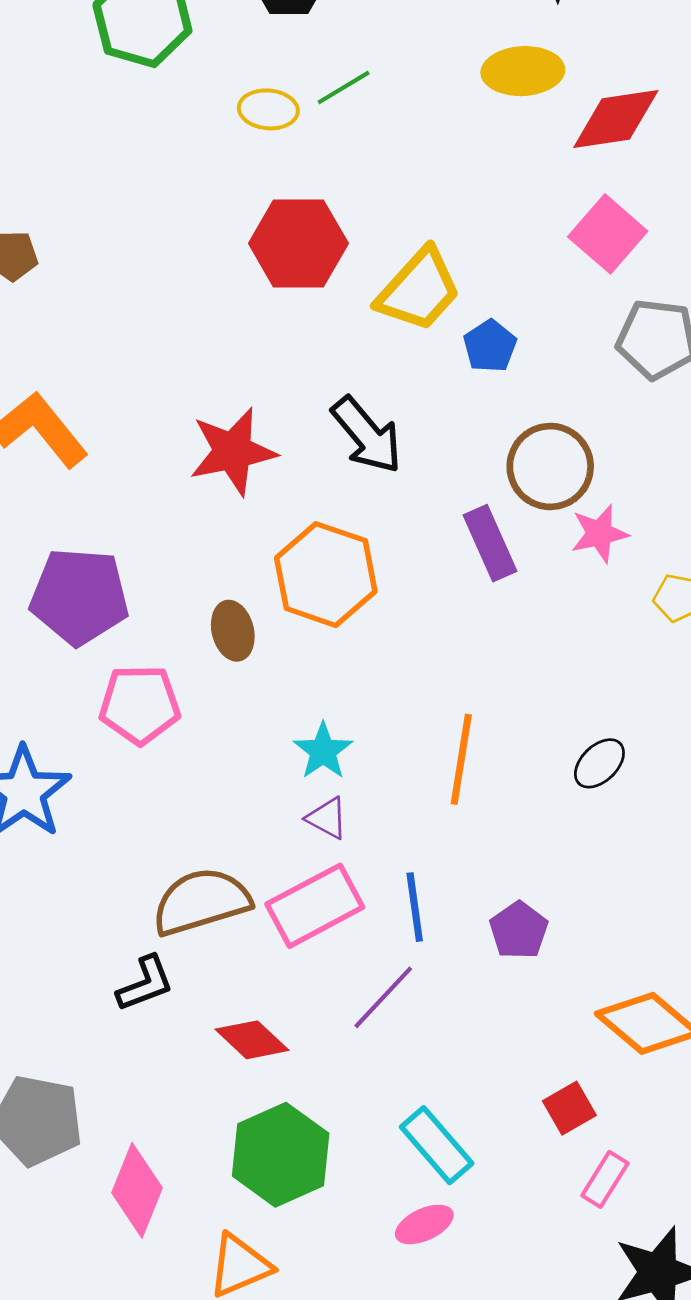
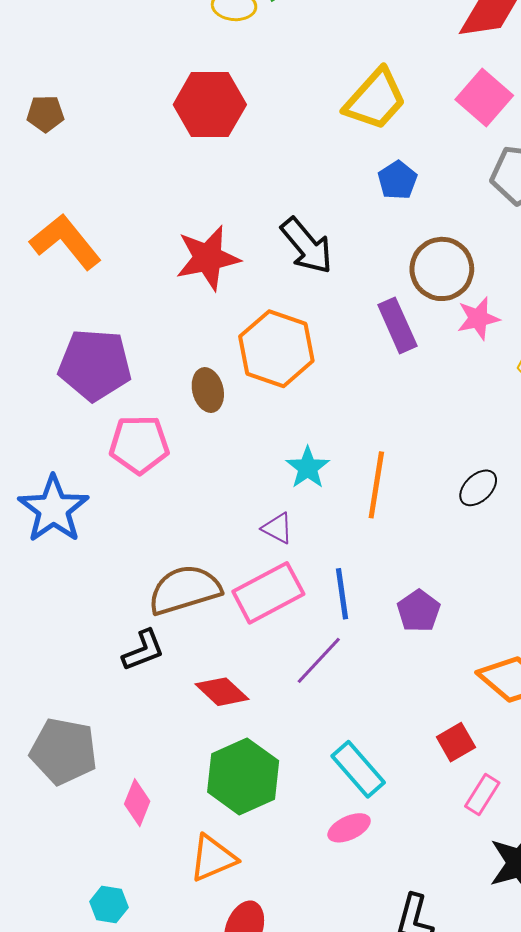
red hexagon: (298, 243) -> (210, 105), moved
yellow trapezoid: (419, 290) -> (375, 99), moved
cyan star: (323, 751) -> (308, 468), moved
pink diamond: (137, 1190) -> (137, 803), size x0.7

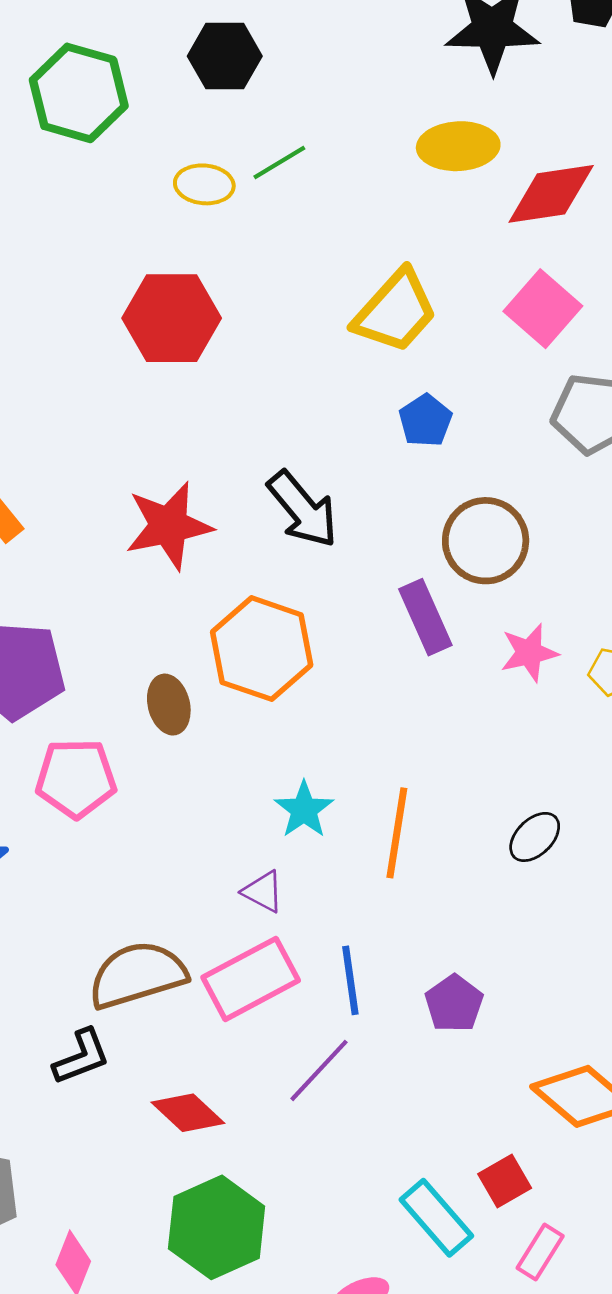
pink star: (478, 318) -> (529, 653), moved
cyan rectangle: (358, 769) -> (436, 1218), moved

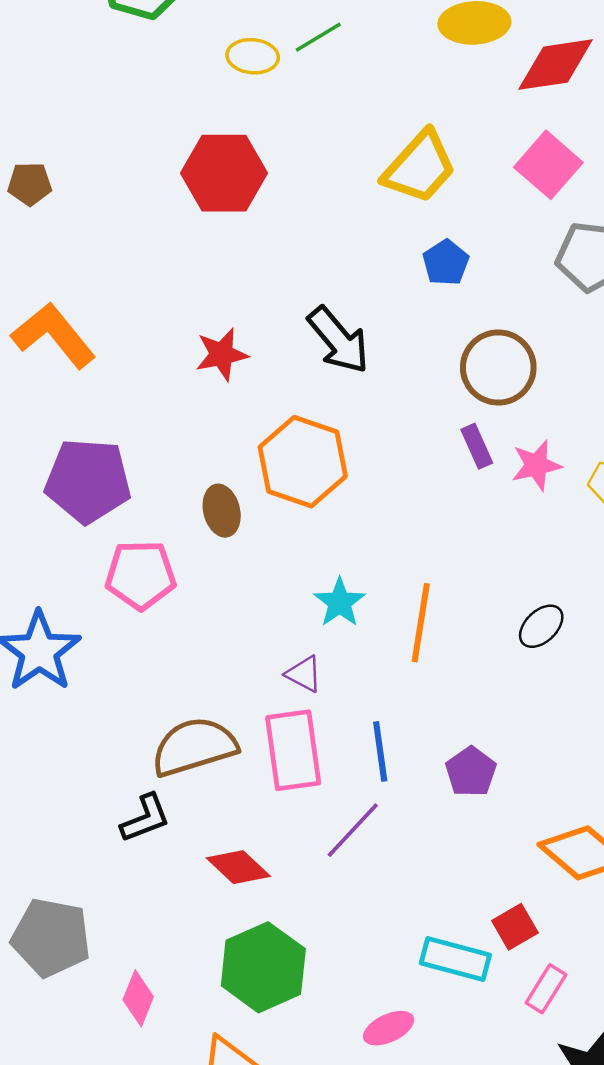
red star: (169, 526) -> (222, 354), size x0.7
purple rectangle: (425, 617) -> (477, 446), moved, size x0.7
pink rectangle: (251, 979) -> (293, 750), turned -70
cyan rectangle: (436, 1218) -> (455, 959), turned -34

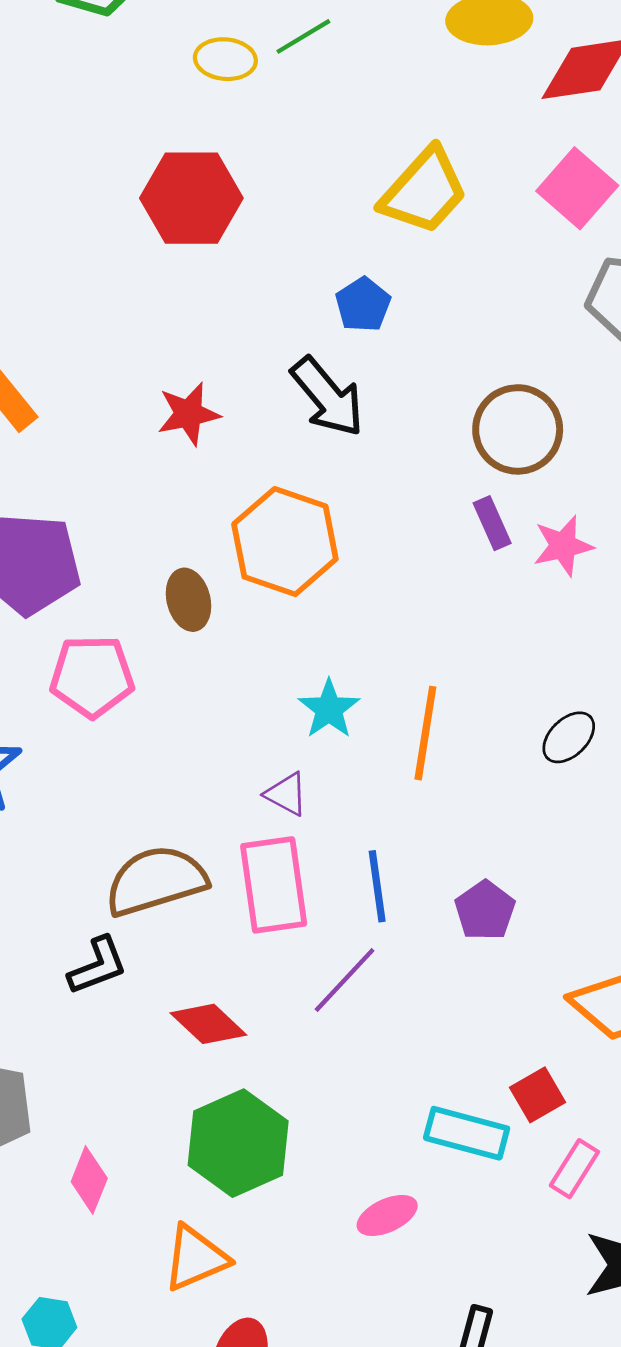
blue pentagon: (446, 263) -> (363, 305), moved

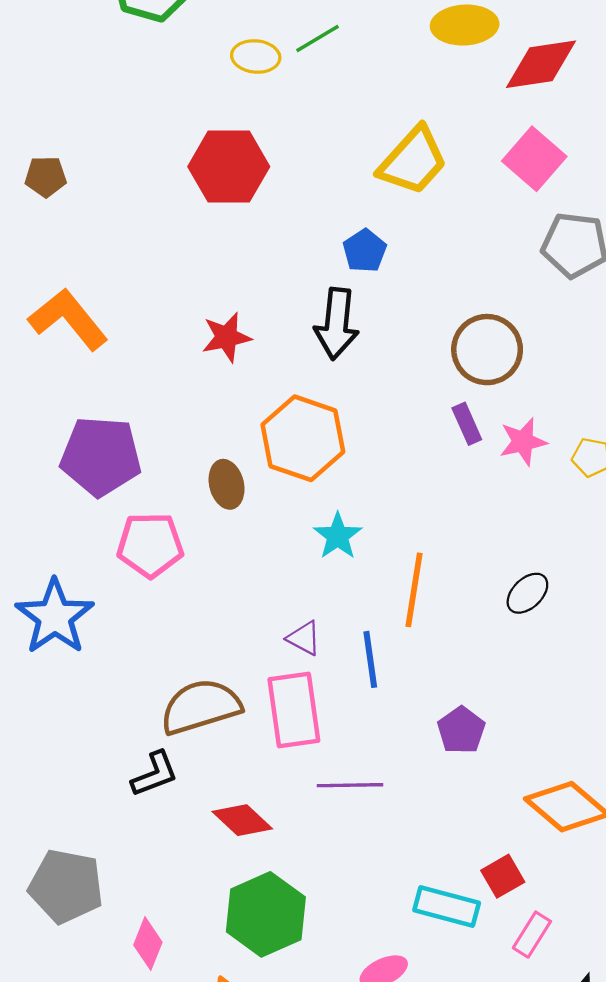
black arrow: (328, 397) -> (337, 324), turned 46
cyan star: (329, 709) -> (338, 536), moved
blue line: (377, 886) -> (370, 659), moved
purple line: (345, 980) -> (350, 785), turned 46

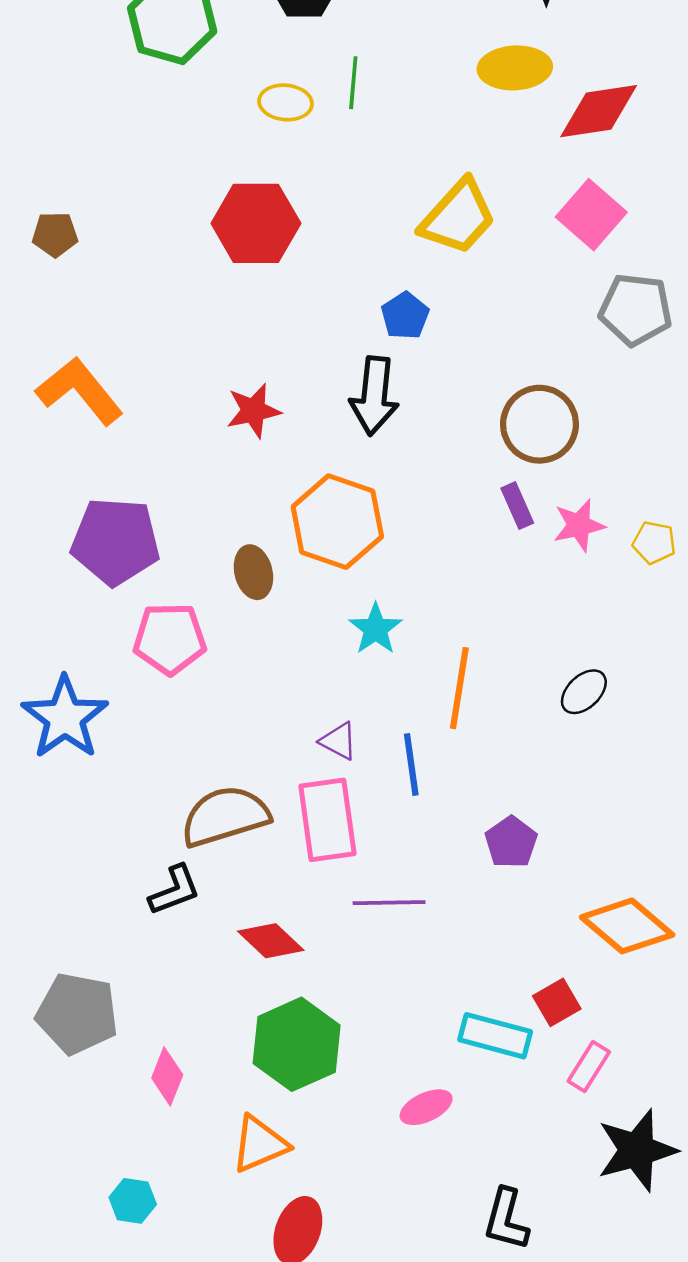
green line: (317, 39) -> (353, 83), turned -54

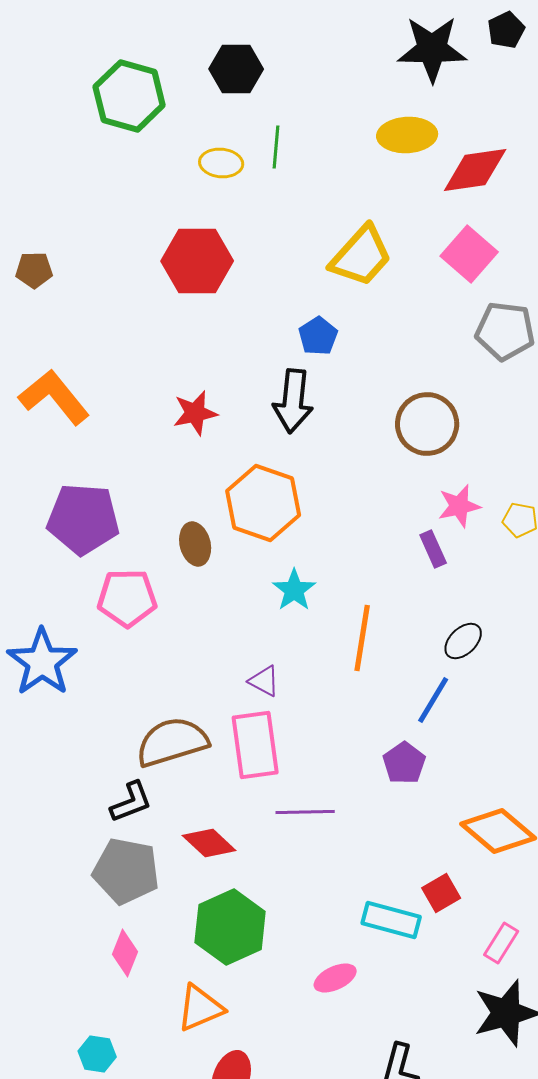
purple rectangle: (517, 506) -> (433, 549), moved
blue line: (411, 764) -> (433, 700), moved, turned 39
gray pentagon: (77, 1013) -> (126, 871), moved
pink rectangle: (589, 1066) -> (501, 943), moved

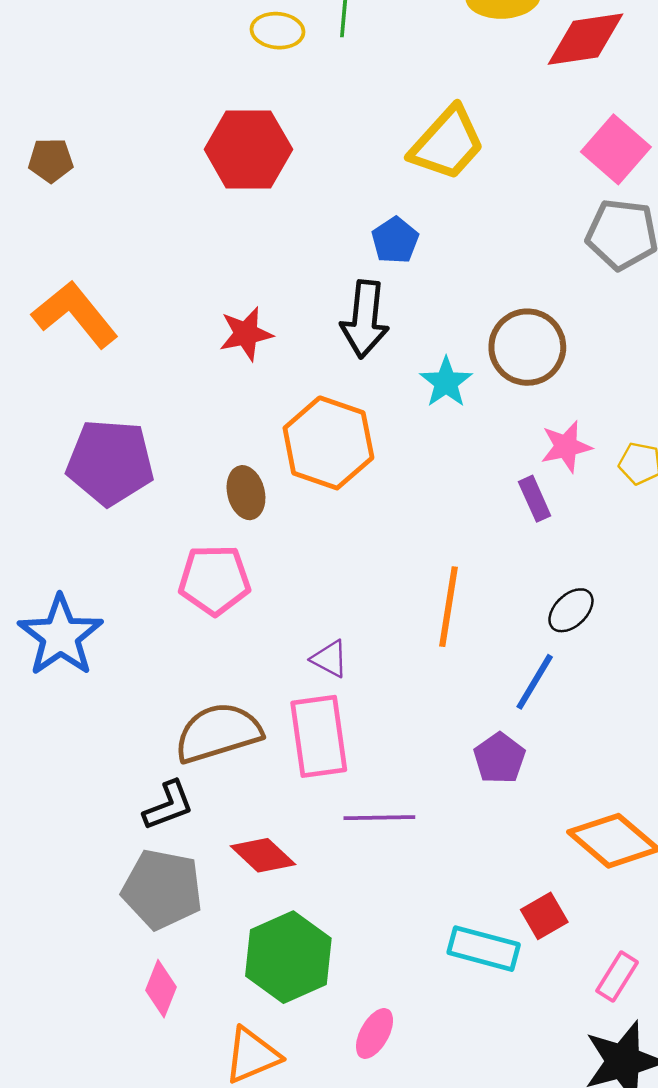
pink square: (469, 254) -> (616, 149), moved
cyan star: (294, 590) -> (446, 382), moved
pink pentagon: (127, 598) -> (214, 580), moved
pink ellipse: (335, 978) -> (375, 1033), moved, turned -36

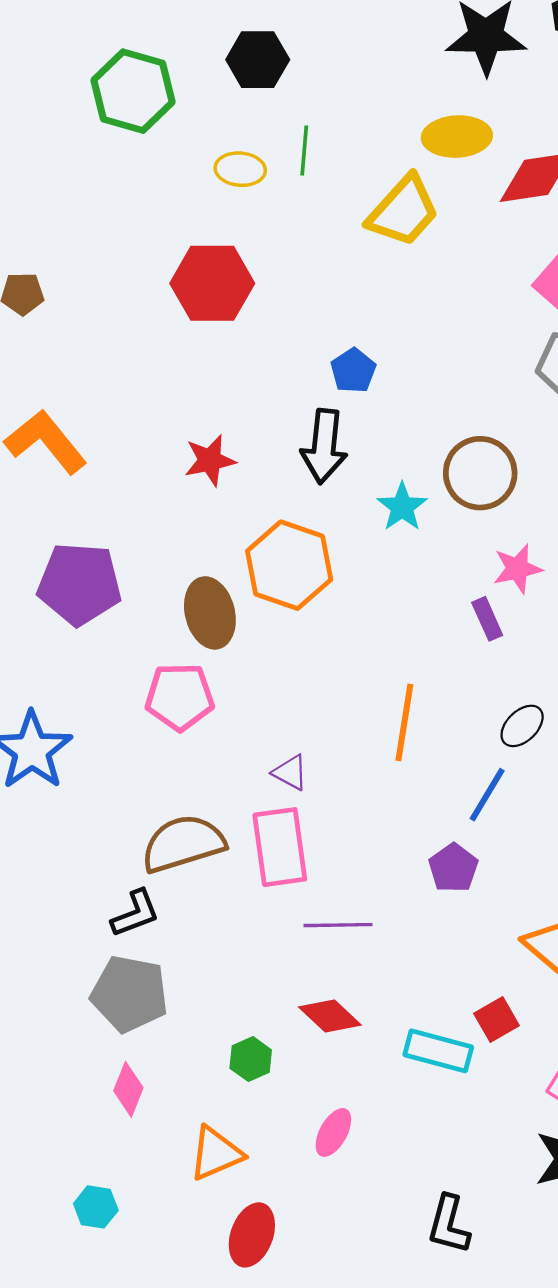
yellow trapezoid: (447, 143) -> (403, 211), moved
brown ellipse: (246, 493) -> (210, 613), size x1.4
red diamond: (263, 855) -> (330, 1016), moved
green hexagon: (288, 957) -> (251, 1059), size x0.5

